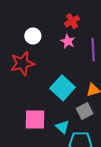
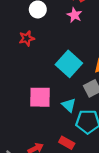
red star: (22, 63) -> (27, 38), size x0.6

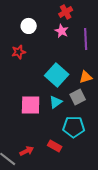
cyan triangle: (69, 105) -> (56, 102), moved, turned 40

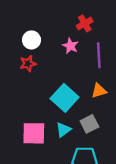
red cross: (66, 12) -> (85, 23), moved
red star: (19, 52) -> (28, 64), moved
orange triangle: (86, 77) -> (99, 91), moved

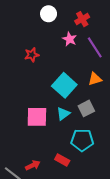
white circle: (31, 40) -> (49, 14), moved
purple line: (99, 55) -> (95, 47), turned -30

